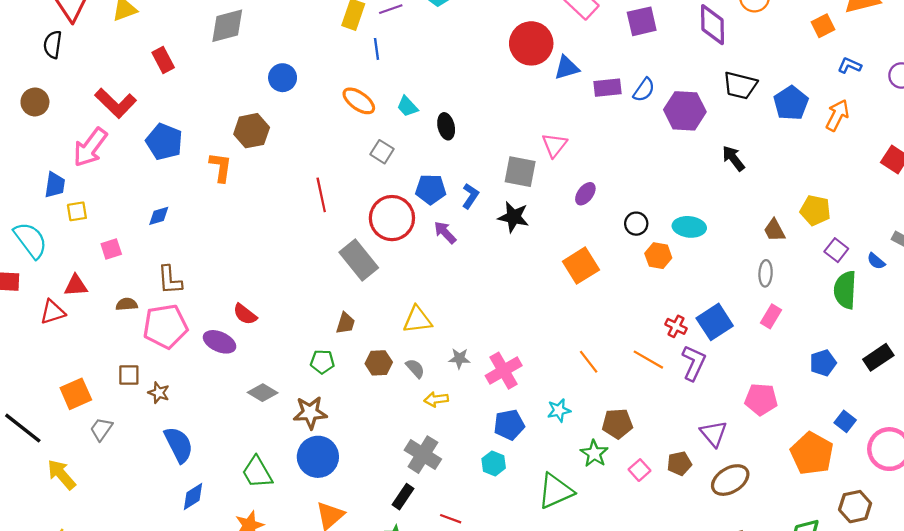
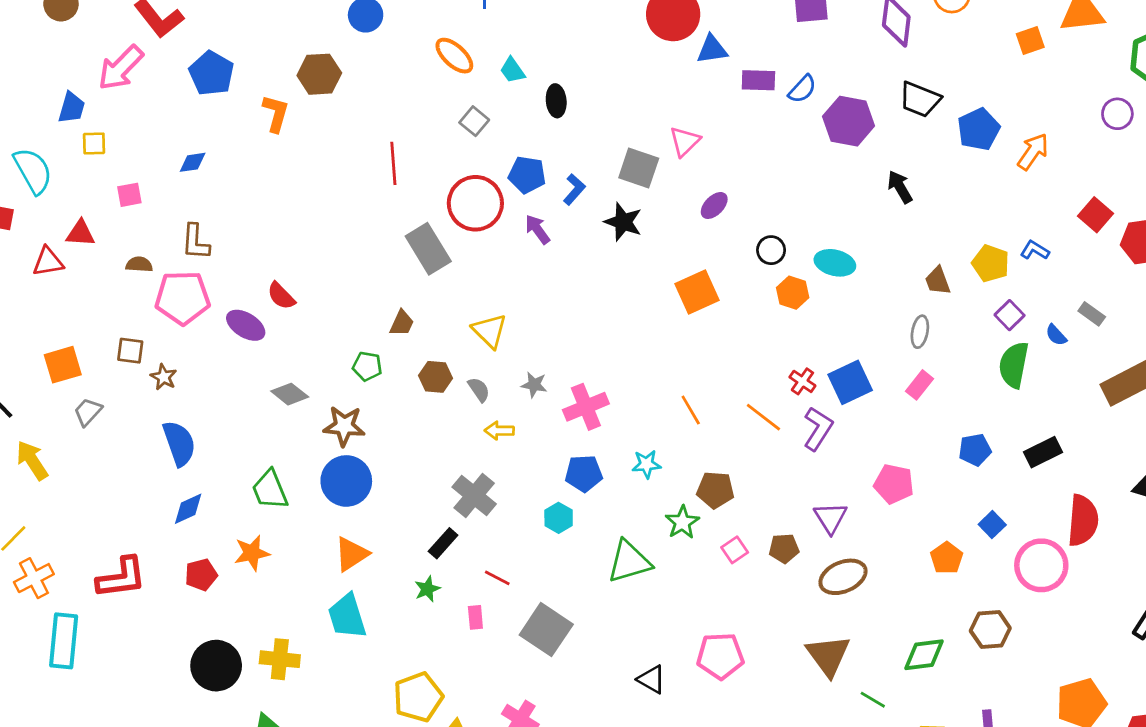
blue L-shape: (850, 66) -> (1035, 250), moved
yellow triangle: (417, 320) -> (490, 331), turned 44
orange pentagon: (812, 453) -> (947, 558), size x0.6

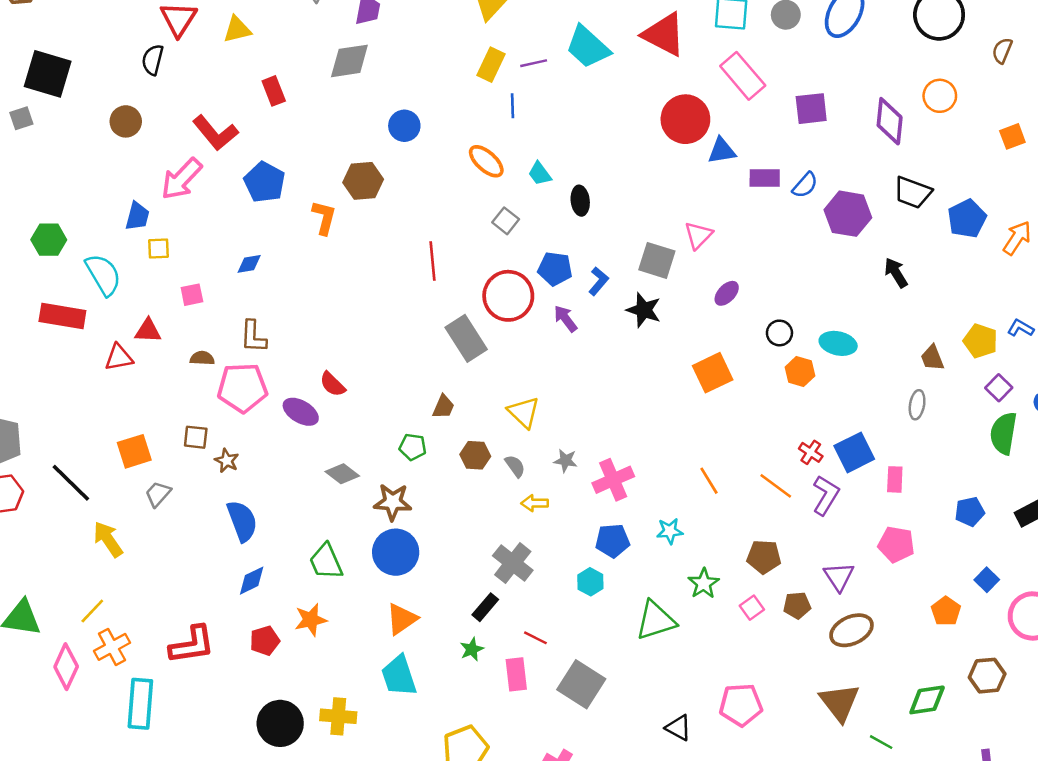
pink rectangle: (919, 385) -> (895, 479), moved, turned -35
brown pentagon: (715, 490) -> (764, 557), moved
pink rectangle: (475, 617) -> (516, 674), size x1.5

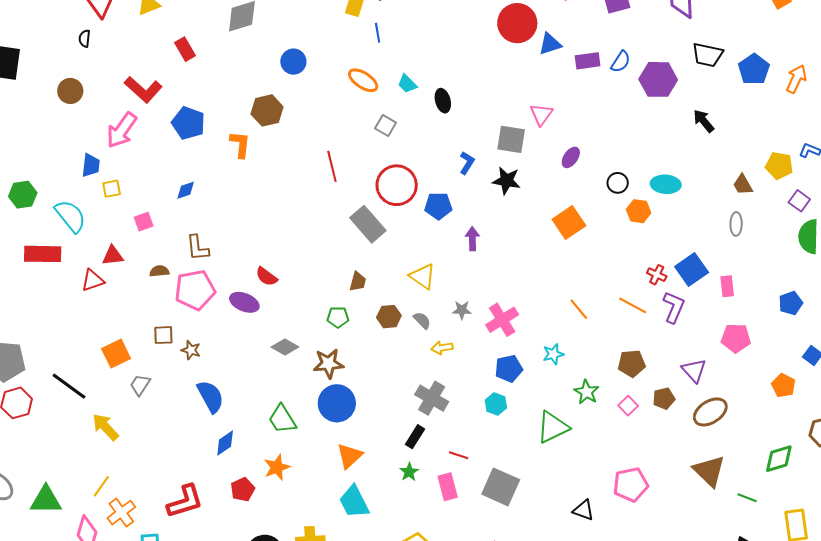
black semicircle: (153, 60) -> (85, 38), size x0.7
blue pentagon: (555, 269) -> (438, 206), moved
purple arrow: (566, 319) -> (472, 239), moved, turned 45

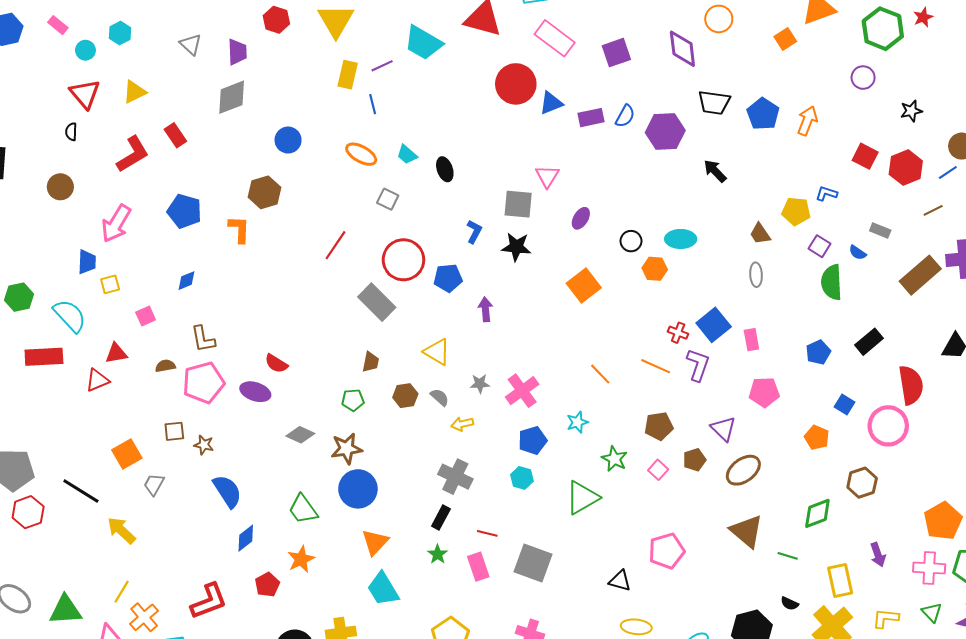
red L-shape: (143, 90) -> (133, 154), moved, turned -69
red line: (332, 166) -> (335, 245), turned 52

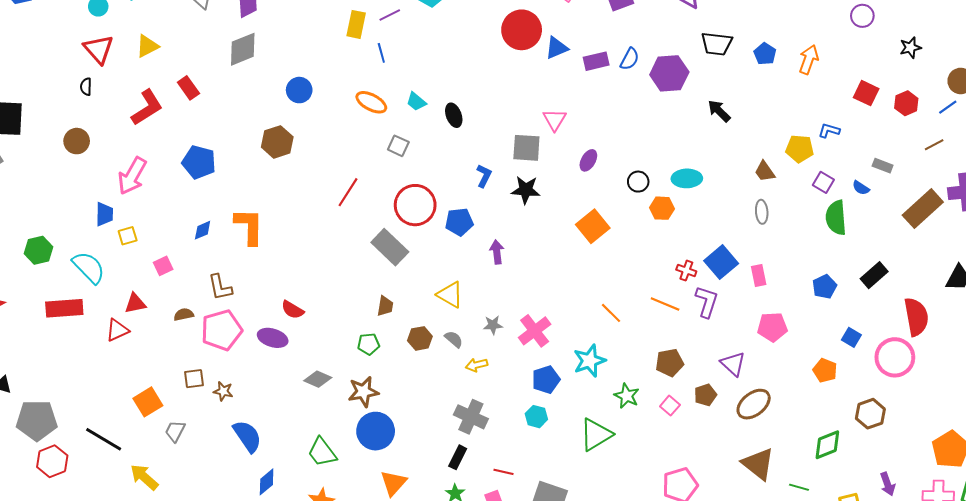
blue pentagon: (763, 114) -> (765, 54), size x0.7
red hexagon: (906, 168) -> (906, 103), size x0.7
orange L-shape: (239, 229) -> (249, 226), moved, size x1.4
cyan star: (577, 422) -> (590, 361), size x1.5

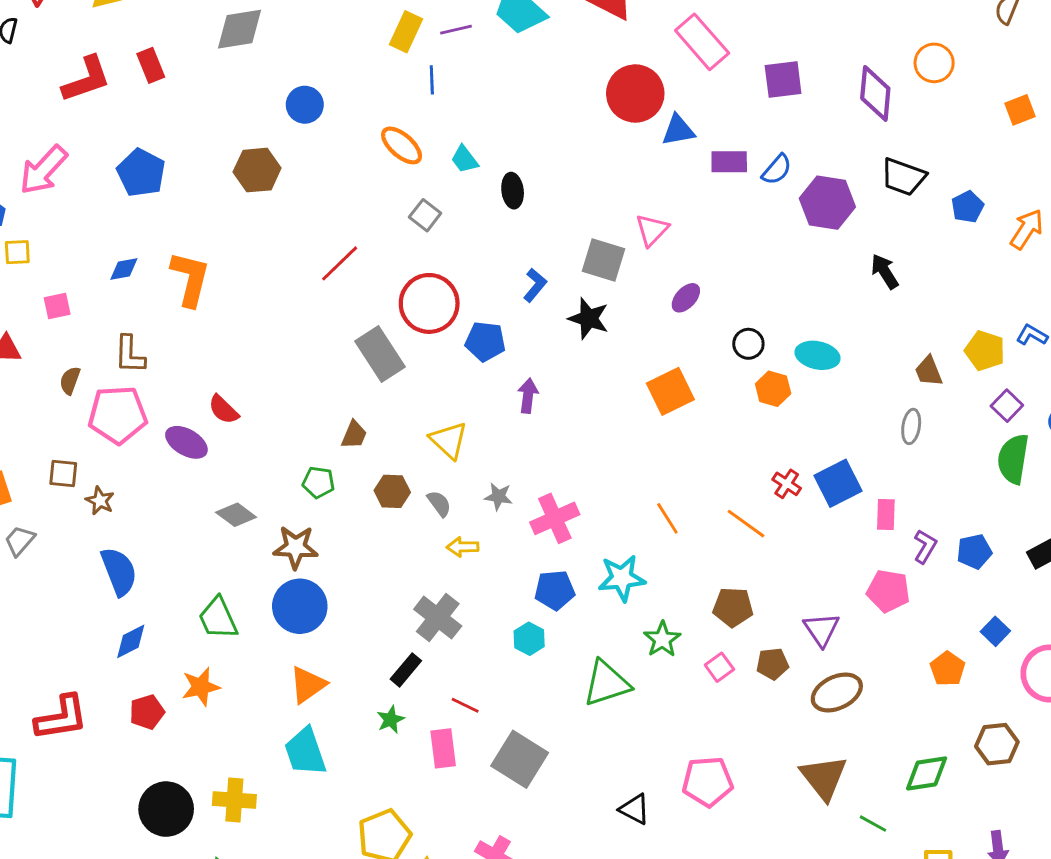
purple L-shape: (707, 302) -> (925, 546), moved, size x0.7
brown semicircle: (184, 314) -> (70, 381), turned -72

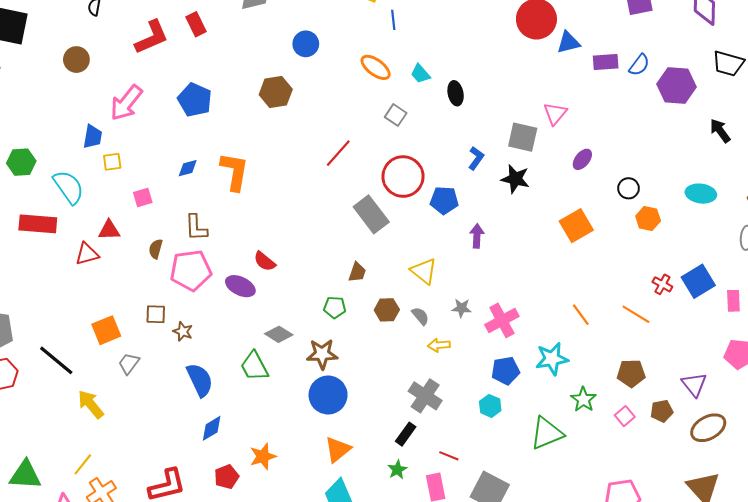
cyan ellipse: (818, 355) -> (701, 194), moved
green trapezoid: (218, 618) -> (254, 366), moved

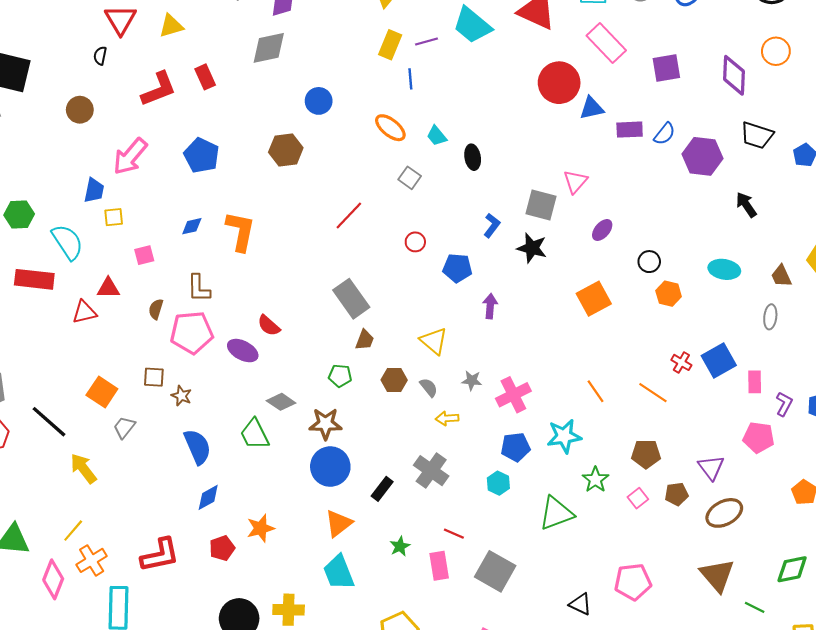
red circle: (403, 177) -> (415, 242), size x0.5
gray rectangle: (371, 214) -> (351, 299), moved
orange square: (106, 330) -> (102, 392), turned -36
black rectangle: (406, 434) -> (382, 489), moved

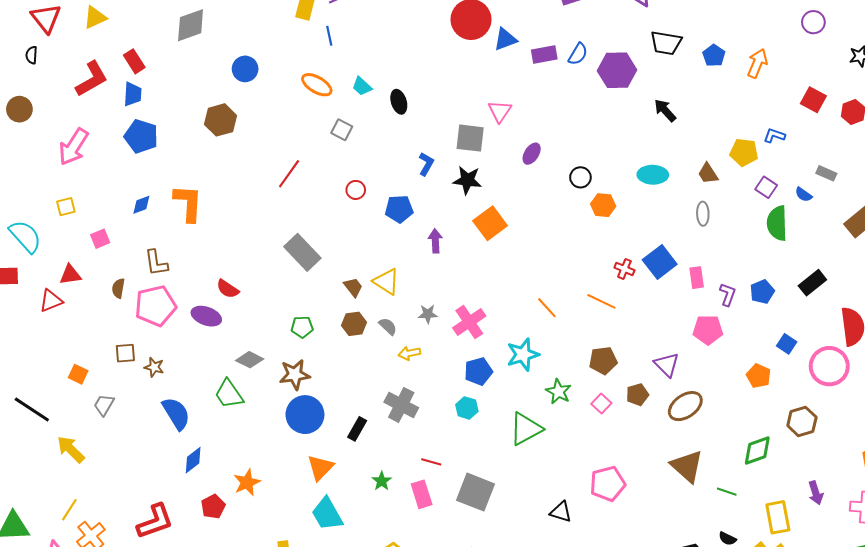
blue trapezoid: (94, 190) -> (133, 94), moved
orange square: (594, 299) -> (490, 223), moved
brown trapezoid: (365, 340) -> (353, 287), moved, turned -50
orange square: (102, 392) -> (78, 374), size x0.7

